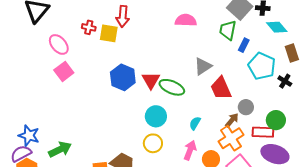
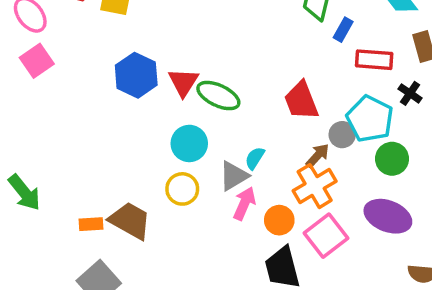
gray triangle: (203, 66) -> (234, 176), moved
cyan pentagon: (262, 66) -> (370, 119), moved
red rectangle: (263, 132) -> (374, 60), moved
green arrow: (60, 149) -> (24, 193), turned 75

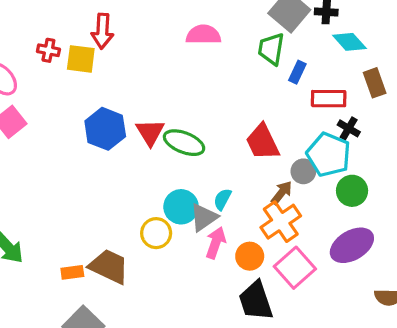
black cross: (410, 93) -> (349, 128), moved
cyan circle: (189, 143) -> (181, 207), moved
purple ellipse: (388, 216) -> (352, 245), turned -48

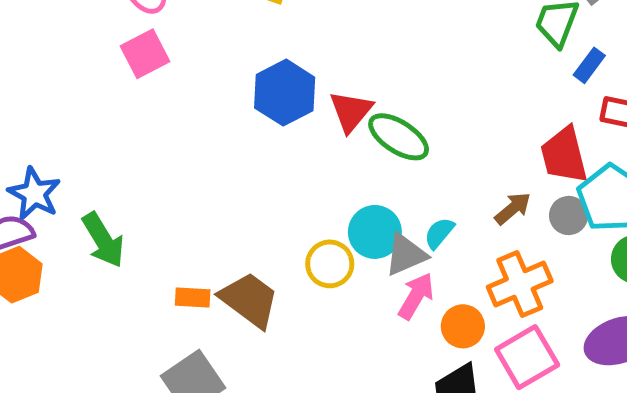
red trapezoid: (263, 142) -> (564, 155), moved
brown arrow: (282, 193) -> (513, 208), moved

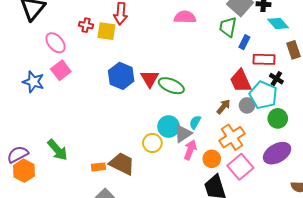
blue star: (34, 194) -> (33, 82), moved

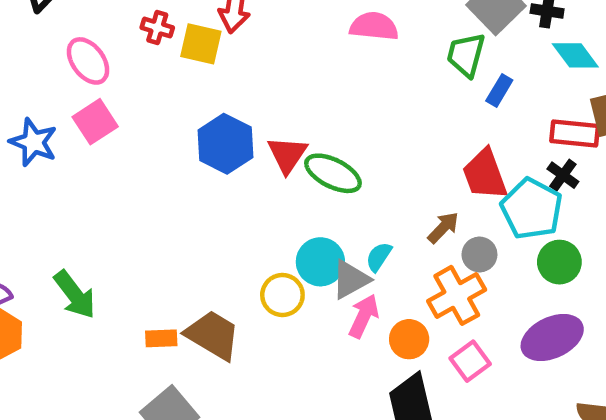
red rectangle: (264, 59) -> (575, 133), moved
gray circle: (247, 105) -> (479, 254), moved
pink square: (240, 167) -> (470, 361), size x0.7

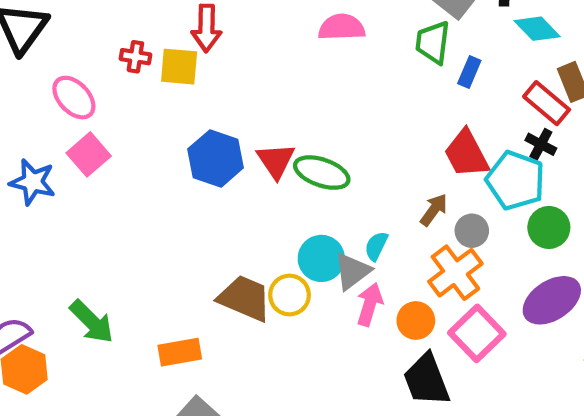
red rectangle: (575, 133) -> (547, 103), turned 42
brown trapezoid: (213, 335) -> (245, 298), moved
orange rectangle: (161, 338) -> (180, 352), size x1.4
pink square: (470, 361) -> (477, 333), size x1.4

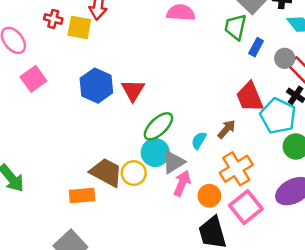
pink square: (89, 154) -> (33, 79), moved
green ellipse: (322, 173) -> (158, 126), moved, turned -68
gray circle: (472, 231) -> (285, 58), moved
cyan semicircle: (376, 246) -> (199, 140), moved
orange rectangle: (180, 352) -> (82, 195), moved

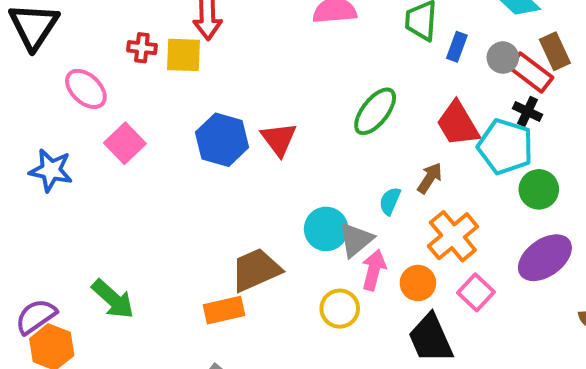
green ellipse: (158, 126) -> (375, 111), moved
brown trapezoid: (106, 172) -> (256, 270), turned -44
yellow circle: (134, 173) -> (340, 309), moved
pink square: (246, 207) -> (476, 292), size x0.7

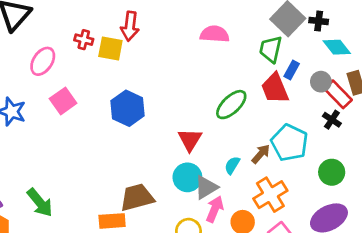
pink ellipse: (86, 89) -> (43, 61), turned 72
red trapezoid: (458, 124) -> (275, 88), moved
red triangle: (279, 139) -> (190, 140), moved
cyan pentagon: (505, 147) -> (289, 143), moved

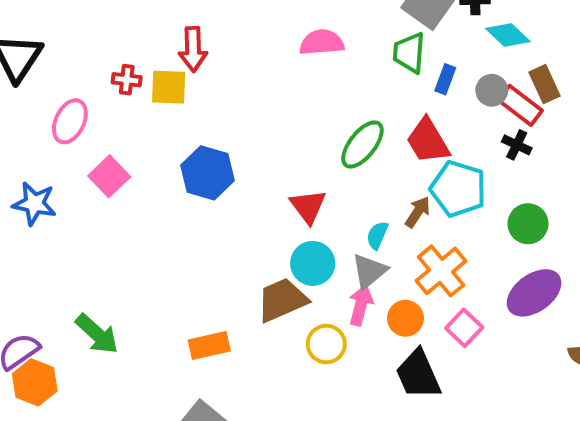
red trapezoid: (275, 88) -> (428, 141), moved
gray triangle: (206, 187) -> (369, 271), moved
brown trapezoid: (137, 197) -> (282, 300), moved

